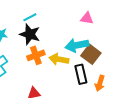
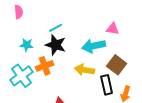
cyan arrow: (77, 45) -> (94, 46), moved
orange cross: (36, 55) -> (45, 66), moved

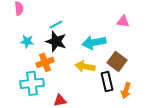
pink triangle: (113, 29) -> (123, 21), moved
cyan cross: (22, 76) -> (32, 83), moved, turned 30

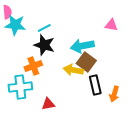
cyan star: (27, 41) -> (15, 25), moved, size x1.5
brown square: (117, 61) -> (86, 62), moved

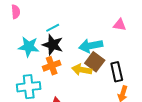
cyan star: (15, 25) -> (29, 47), moved
orange cross: (33, 66) -> (52, 66), moved
black rectangle: (95, 85) -> (117, 72), moved

